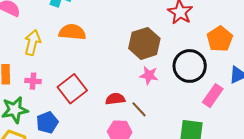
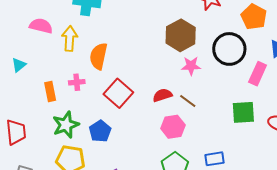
orange semicircle: (72, 32) -> (99, 56), moved, turned -72
yellow arrow: (32, 43) -> (70, 39), moved
pink cross: (33, 81) -> (77, 82), moved

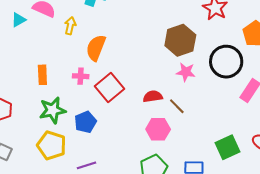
yellow arrow: (70, 39) -> (70, 26), size x0.7
cyan triangle: (19, 65) -> (19, 20), moved
pink cross: (77, 82) -> (81, 76), moved
green square: (243, 112) -> (227, 147), moved, turned -30

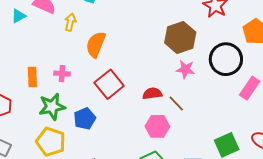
orange rectangle: (42, 75) -> (32, 77), moved
pink cross: (81, 76) -> (62, 74), moved

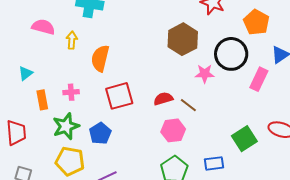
cyan triangle: (19, 16) -> (26, 73), moved
pink star: (185, 69) -> (205, 74), moved
red square: (109, 84) -> (119, 96), turned 32

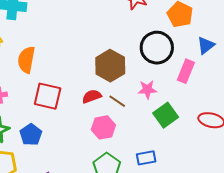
brown hexagon: (183, 39) -> (110, 66), moved
pink star: (205, 74) -> (147, 90), moved
red square: (119, 96) -> (48, 96), turned 32
green square: (244, 139) -> (166, 115), moved

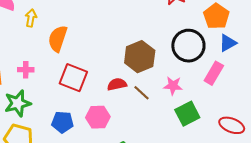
blue triangle: (206, 45) -> (228, 43), moved
pink hexagon: (103, 127) -> (98, 117), moved
blue pentagon: (31, 135) -> (63, 122), moved, turned 30

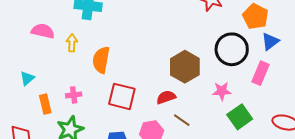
brown line: (142, 93) -> (182, 120), moved

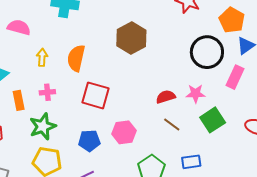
yellow arrow: (72, 43) -> (42, 57), moved
brown hexagon: (185, 67) -> (131, 38), moved
red semicircle: (166, 97) -> (166, 97), moved
brown line: (182, 120) -> (172, 125), moved

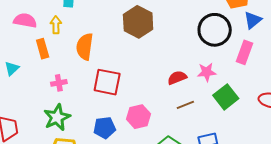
yellow arrow: (42, 57) -> (56, 25), moved
orange rectangle: (19, 100) -> (43, 49), moved
brown line: (172, 125) -> (185, 105), turned -54

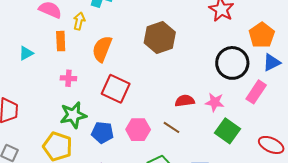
green square: (226, 97) -> (227, 131), turned -30
brown line: (185, 105) -> (171, 127), moved, turned 42
green star: (57, 117) -> (73, 115), moved

